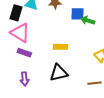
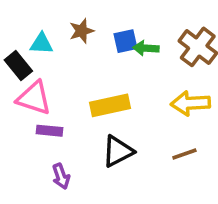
black rectangle: (16, 13) -> (18, 65), turned -42
yellow rectangle: (61, 47) -> (110, 105), size x1.5

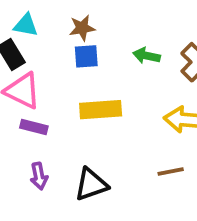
blue square: (126, 41) -> (86, 56), moved
cyan triangle: (41, 44) -> (26, 25), moved
black triangle: (118, 151) -> (91, 184), moved

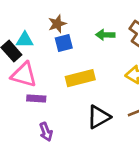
cyan triangle: (26, 25) -> (25, 40), moved
black triangle: (91, 184) -> (99, 117), moved

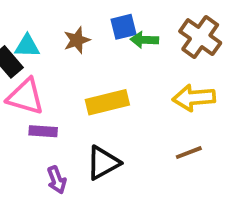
brown star: (57, 24) -> (77, 40), moved
blue square: (64, 43) -> (124, 27), moved
black triangle: (99, 117) -> (103, 163), moved

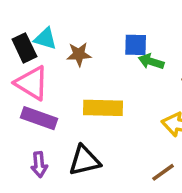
brown star: (77, 40) -> (79, 54), moved
purple rectangle: (43, 131) -> (39, 118), size x1.4
brown line: (189, 153) -> (163, 172), turned -30

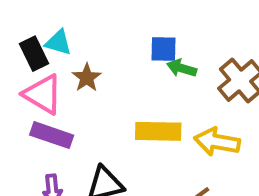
brown star: (79, 54) -> (87, 78), moved, turned -30
yellow rectangle: (103, 108) -> (158, 131), moved

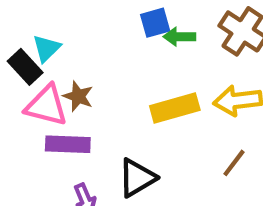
cyan triangle: (58, 42) -> (46, 48), turned -44
brown star: (87, 78) -> (78, 96), moved

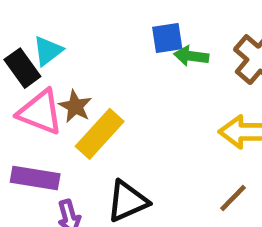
yellow rectangle: (175, 108) -> (100, 134), moved, turned -39
purple rectangle: (68, 144) -> (35, 178), moved

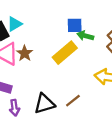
yellow rectangle: (100, 134) -> (65, 53), moved
brown line: (233, 198) -> (73, 101), moved

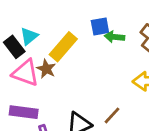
yellow rectangle: (65, 53) -> (63, 47), moved

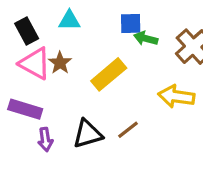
cyan triangle: (29, 36) -> (69, 20), moved, turned 30
yellow rectangle: (63, 47) -> (109, 74), moved

